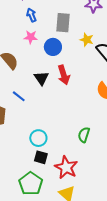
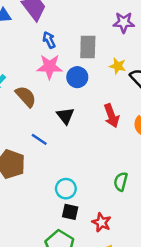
pink star: (31, 37) -> (50, 67), size x1.5
red arrow: (64, 75) -> (112, 116), moved
red star: (66, 167) -> (101, 222), size x0.7

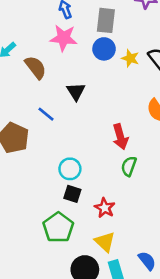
yellow star: (118, 66) -> (130, 58), moved
blue circle: (77, 77) -> (104, 49), moved
red arrow: (112, 116) -> (120, 137), moved

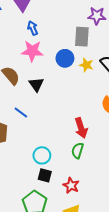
gray rectangle: (106, 20) -> (82, 37), moved
black triangle: (76, 91) -> (36, 84), moved
green semicircle: (129, 166) -> (78, 151), moved

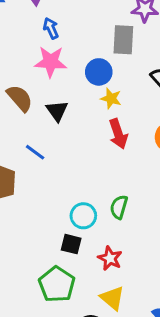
yellow star: (86, 65) -> (111, 99), moved
red arrow: (81, 128) -> (118, 134), moved
cyan circle: (42, 155) -> (83, 216), moved

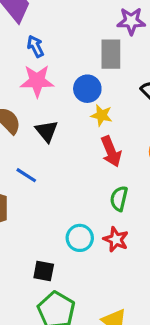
green semicircle: (119, 207) -> (119, 199), moved
black square: (71, 244) -> (44, 271), moved
red star: (110, 258) -> (116, 239), moved

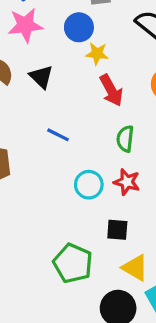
blue line: (26, 175) -> (58, 135), moved
black square: (44, 271) -> (117, 230), moved

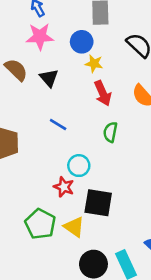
red star: (127, 182) -> (64, 187), moved
black square: (117, 230) -> (98, 203), size x1.6
green pentagon: (73, 263) -> (40, 224), moved
yellow triangle: (135, 268) -> (74, 227), moved

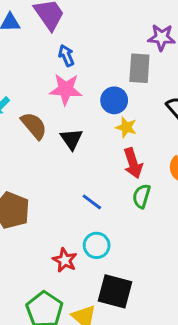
blue line: (58, 125) -> (92, 202), moved
green semicircle: (110, 132) -> (141, 196), moved
red star: (64, 187) -> (65, 260), moved

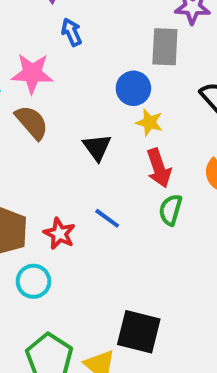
pink star: (66, 89) -> (32, 73), moved
black triangle: (71, 139) -> (97, 147), moved
cyan circle: (97, 245) -> (33, 281), moved
red star: (65, 260) -> (59, 234), moved

